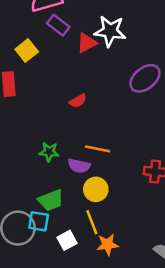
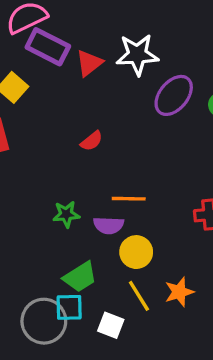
purple rectangle: (58, 25) -> (48, 47), size x1.4
white star: (110, 31) -> (137, 55), moved
white square: (67, 240) -> (111, 325), turned -30
orange star: (107, 245) -> (179, 292), moved

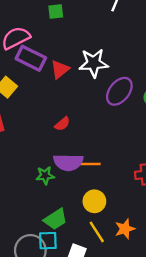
purple semicircle: (109, 225) -> (68, 162), moved, size x1.4

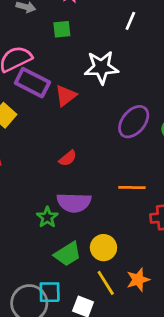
white star: (94, 63) -> (101, 67), moved
orange line: (89, 164) -> (132, 188), moved
green star: (45, 175) -> (47, 217), turned -30
green trapezoid: (55, 219) -> (67, 254), moved

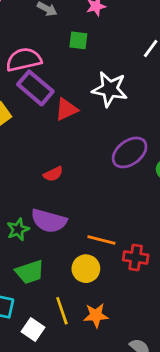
orange line: (132, 188) -> (101, 240), moved
yellow circle: (103, 248) -> (86, 269), moved

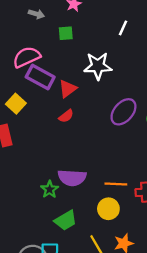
red semicircle: (53, 174) -> (66, 116), moved

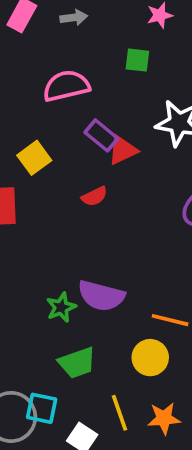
gray arrow: (36, 14) -> (74, 18), moved, turned -35
purple rectangle: (40, 77) -> (101, 135), moved, size x0.7
red semicircle: (66, 116) -> (94, 196), moved

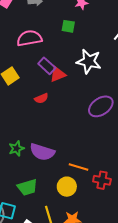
green star: (61, 307) -> (16, 148), moved

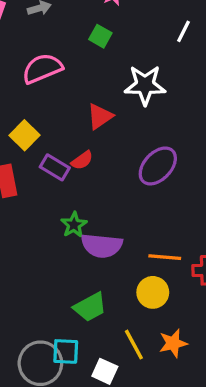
green square: (68, 26) -> (100, 36), turned 32
purple rectangle: (47, 66) -> (55, 167), moved
purple ellipse: (101, 106) -> (158, 166), moved
green star: (16, 148) -> (74, 225), moved

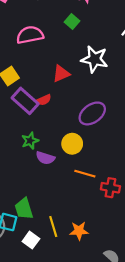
purple rectangle: (55, 167) -> (25, 101), size x1.4
purple semicircle: (102, 246) -> (45, 158), size x0.7
yellow circle: (153, 292) -> (72, 144), moved
green trapezoid: (90, 307) -> (24, 209), moved, turned 90

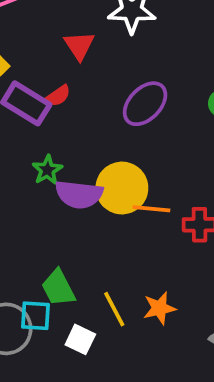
red triangle: (61, 74) -> (79, 46), turned -30
yellow circle: (72, 144) -> (122, 188), moved, size x1.4
purple semicircle: (45, 158) -> (79, 194), size x1.4

